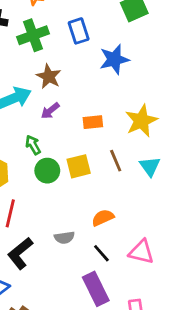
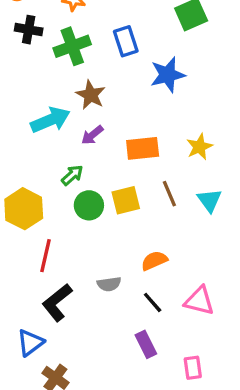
yellow star: (141, 121) -> (199, 147), size x0.7
orange rectangle: (93, 122) -> (143, 148), size x1.4
green arrow: (33, 145) -> (72, 175), turned 78
purple rectangle: (96, 289) -> (146, 344), size x0.7

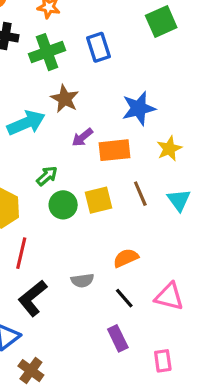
blue star: (168, 75) -> (139, 108), moved
purple arrow: (92, 135) -> (82, 137), moved

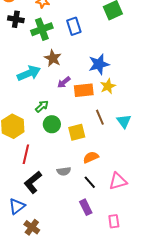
yellow star: (169, 149) -> (108, 86), moved
yellow square: (98, 200) -> (77, 132), moved
pink triangle: (169, 297) -> (118, 181), turned -30

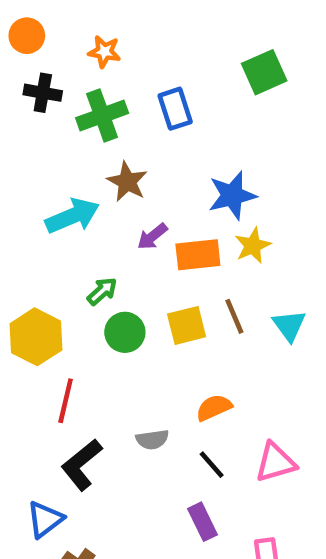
yellow square: (77, 132) -> (187, 325), moved

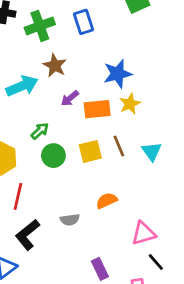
black line: (212, 465) -> (156, 262), moved

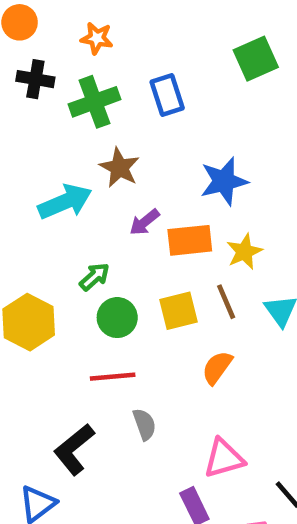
yellow star: (130, 104) -> (244, 252), moved
red line: (18, 196) -> (113, 377), moved, turned 72
orange semicircle: (107, 201) -> (217, 368), moved, turned -30
gray semicircle: (70, 220) -> (144, 424), turned -102
pink triangle: (144, 233) -> (224, 458), moved

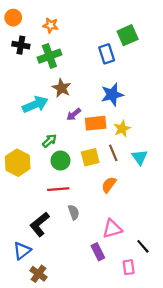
blue rectangle: (167, 95) -> (107, 54), moved

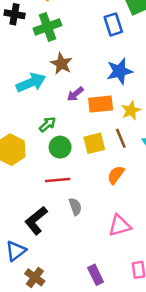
purple rectangle: (98, 252) -> (96, 275), moved

